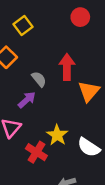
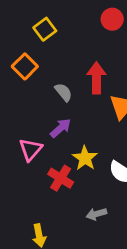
purple arrow: (27, 100) -> (61, 128), moved

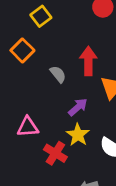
purple arrow: (61, 128) -> (78, 107), moved
pink triangle: (31, 150) -> (28, 127), turned 45

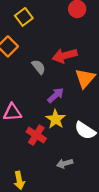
red arrow: (88, 61) -> (65, 56), turned -105

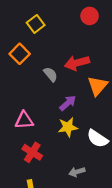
yellow star: (56, 119) -> (68, 127), turned 30
red cross: (36, 135) -> (32, 152), moved

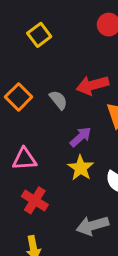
orange square: (20, 54) -> (19, 97), moved
yellow star: (68, 127) -> (81, 168), turned -30
gray arrow: (77, 172) -> (92, 226), size x1.5

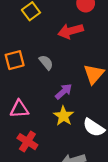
red arrow: (92, 85) -> (71, 31), moved
orange square: (19, 97) -> (15, 60), turned 30

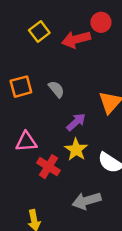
red arrow: (71, 31) -> (76, 39), moved
red cross: (27, 142) -> (48, 167), moved

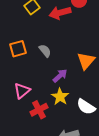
pink triangle: (26, 142) -> (22, 91), turned -36
red cross: (48, 167) -> (39, 110), turned 30

